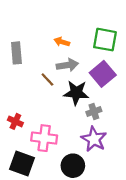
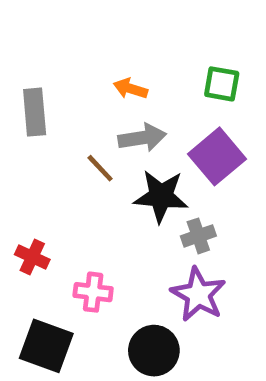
green square: (105, 40) -> (222, 84), size x0.7
pink cross: (44, 138) -> (93, 292), size x0.7

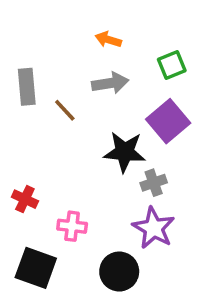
green square: (222, 84) -> (172, 65), turned -32
orange arrow: (130, 89) -> (108, 40), moved
gray arrow: (142, 138) -> (110, 83), moved
brown line: (100, 168) -> (65, 110), moved

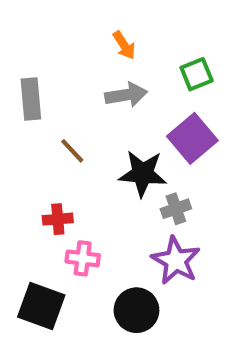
orange arrow: (108, 40) -> (124, 45), turned -140
brown line: (65, 110) -> (72, 151), moved
red cross: (25, 199) -> (58, 219), moved, turned -30

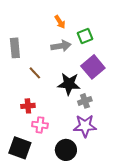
green square: (197, 74) -> (85, 36), moved
purple star: (176, 260) -> (85, 126), turned -30

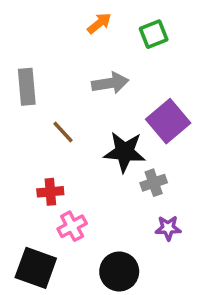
orange arrow: (60, 22) -> (99, 23), moved, turned -96
green square: (85, 36) -> (154, 34), moved
pink cross: (40, 125) -> (72, 226), turned -35
purple star: (85, 126) -> (168, 228), moved, size x0.6

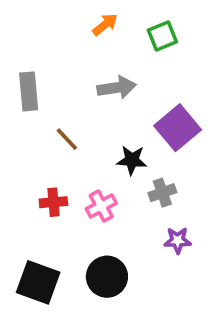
black star: (125, 152) -> (132, 160), size x0.7
pink cross: (72, 226) -> (101, 206), moved
black circle: (119, 271) -> (107, 277), moved

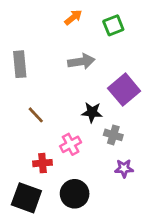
brown line: (67, 139) -> (36, 115), moved
gray cross: (162, 193) -> (113, 135), turned 36
red cross: (53, 202) -> (42, 163), moved

